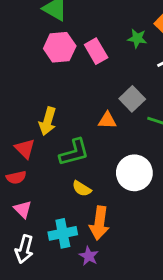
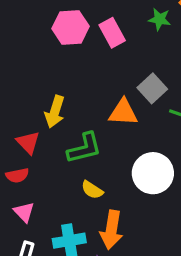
orange triangle: (107, 120) -> (123, 112), size x1.4

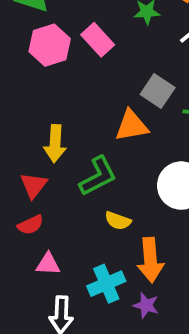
red triangle: (28, 143) -> (34, 185), turned 35
pink triangle: (24, 212) -> (48, 264), turned -30

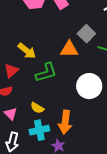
yellow arrow: (55, 144) -> (27, 51), turned -66
yellow semicircle: (118, 221) -> (37, 108), moved
pink triangle: (48, 264) -> (11, 114), turned 32

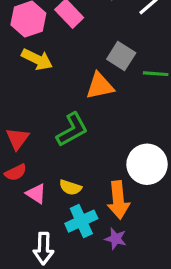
yellow arrow: (27, 51) -> (37, 59), moved
white circle: (89, 86) -> (147, 164), moved
pink triangle: (11, 114) -> (36, 194), moved

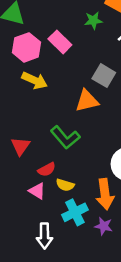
green L-shape: (72, 130) -> (65, 137), turned 80
red semicircle: (16, 172) -> (47, 170), moved

